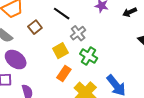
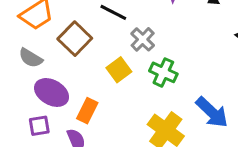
brown square: (35, 27) -> (75, 39), size x1.5
orange rectangle: (64, 74) -> (87, 111), moved

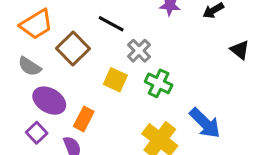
yellow square: (119, 70) -> (115, 80), turned -30
purple square: (39, 126) -> (37, 133), turned -35

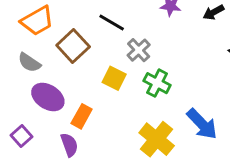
purple square: (37, 133) -> (21, 136), moved

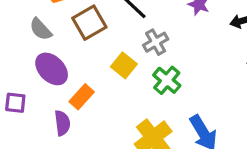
purple square: (21, 136) -> (15, 103), turned 35

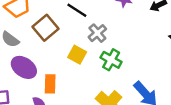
orange rectangle: (82, 97) -> (50, 84), turned -30

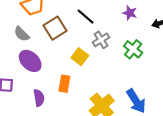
green cross: (111, 60) -> (133, 49), moved
orange rectangle: (50, 84) -> (64, 84), moved

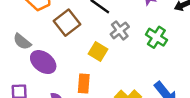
gray semicircle: (22, 34) -> (22, 42), moved

